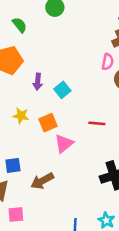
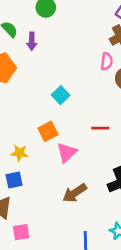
purple arrow: (38, 82) -> (32, 41), moved
yellow star: (21, 116) -> (19, 153), moved
brown arrow: (42, 181) -> (75, 193), moved

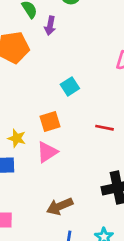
pink triangle: (67, 152) -> (47, 152), moved
brown arrow: (75, 193) -> (60, 206), moved

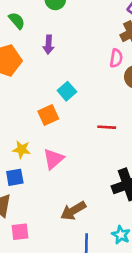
purple arrow: (50, 26) -> (49, 45), moved
orange square: (50, 121) -> (48, 115), moved

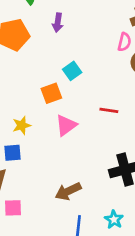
yellow star: (22, 149) -> (22, 125), turned -30
pink triangle: (53, 159) -> (66, 125), moved

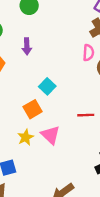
yellow star: (22, 125) -> (26, 137), moved
pink triangle: (66, 125) -> (50, 135), turned -30

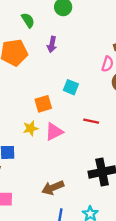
cyan square: (47, 86) -> (71, 87), moved, turned -35
pink triangle: (50, 135) -> (54, 132), turned 36

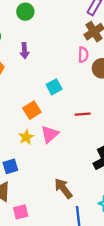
cyan square: (71, 87) -> (54, 87), turned -35
brown arrow: (53, 188) -> (63, 188), turned 90

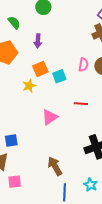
pink semicircle: (83, 55) -> (83, 65), moved
orange square: (32, 110) -> (40, 69), moved
yellow star: (26, 137) -> (29, 86), moved

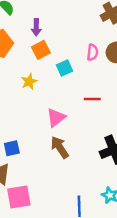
orange square: (40, 69) -> (41, 50), moved
brown arrow: (55, 166) -> (60, 147), moved
pink square: (15, 182) -> (19, 197), size x1.5

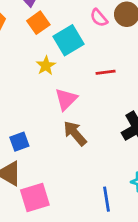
pink semicircle: (93, 52) -> (99, 18), turned 140
cyan square: (64, 68) -> (69, 40), size x1.5
yellow star: (29, 82) -> (46, 66), moved

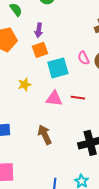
yellow star: (46, 66) -> (25, 84), moved
pink triangle: (66, 99) -> (54, 98), moved, turned 36

